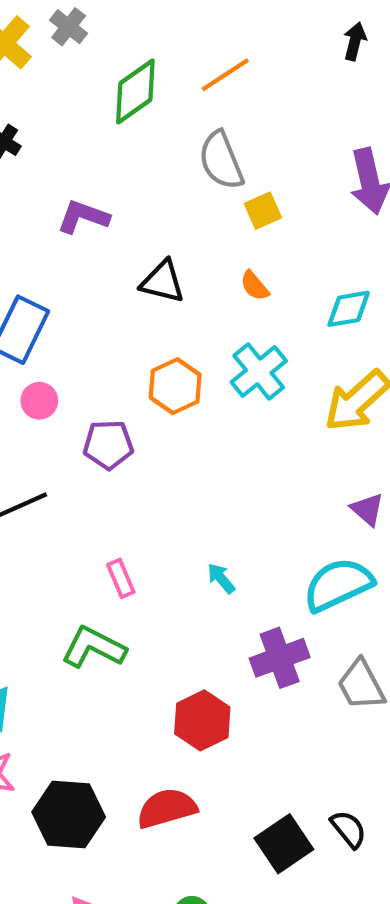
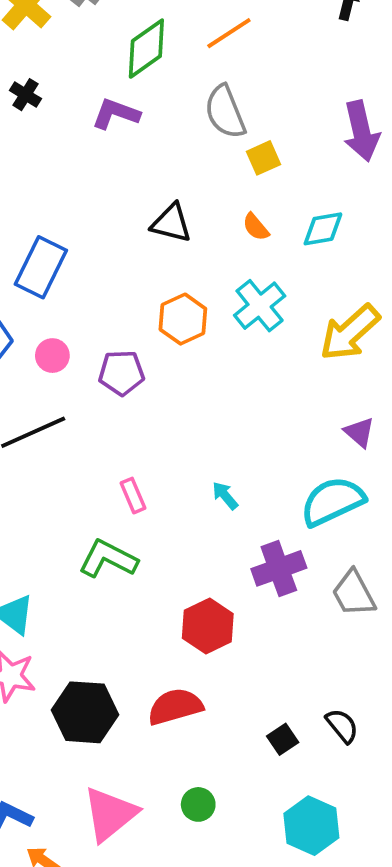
purple L-shape: (83, 217) -> (116, 114), moved
cyan diamond: (349, 309) -> (323, 229), moved
pink circle: (39, 401) -> (52, 356), moved
black square: (284, 844) -> (283, 739), size x0.6

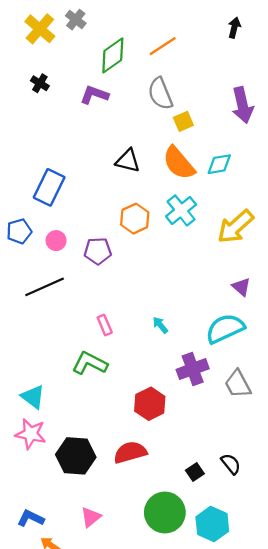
orange semicircle: (256, 227) -> (179, 163), size x2.0
green circle: (198, 804) -> (165, 513), moved, size x2.0
pink triangle: (110, 814) -> (91, 517), size x0.6

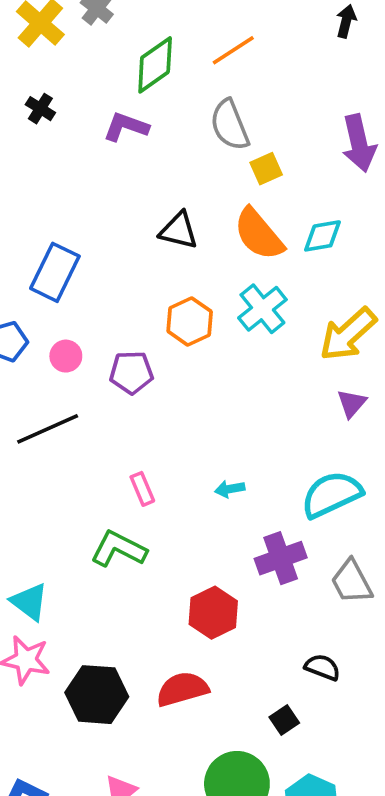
purple triangle: (241, 287) -> (352, 403), moved, turned 30
cyan arrow: (160, 325) -> (230, 489), turned -60
black semicircle: (231, 464) -> (322, 667), moved, turned -30

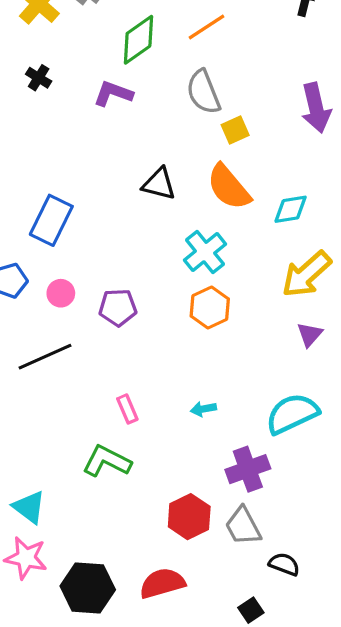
cyan diamond: (322, 236) -> (291, 209), moved
cyan cross: (262, 309) -> (205, 252), moved
orange hexagon: (190, 321) -> (210, 307), moved
gray trapezoid: (352, 582) -> (243, 526), moved

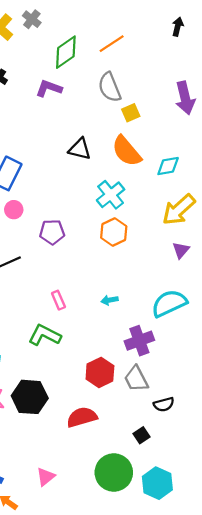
pink circle: (61, 293) -> (14, 210), moved
black semicircle: (284, 564) -> (164, 404), turned 144
black hexagon: (88, 588) -> (30, 397), moved

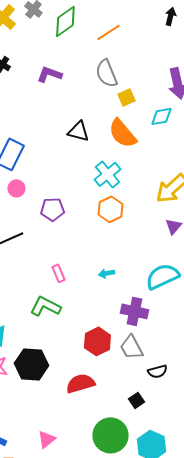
green diamond: (66, 52) -> (65, 21), moved
cyan diamond: (168, 166) -> (161, 116), moved
purple cross: (139, 341) -> (134, 311), turned 32

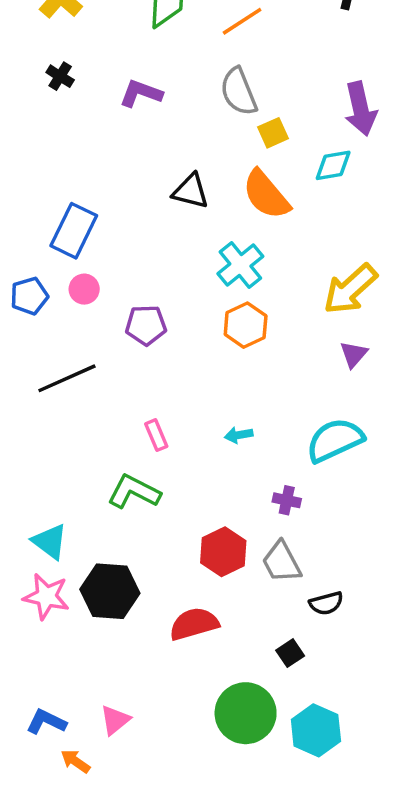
purple cross: (134, 311) -> (287, 500), size x0.6
pink triangle: (46, 439) -> (115, 720), moved

